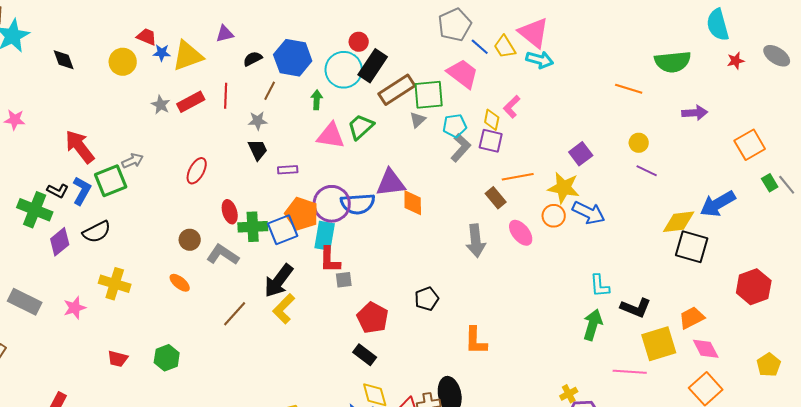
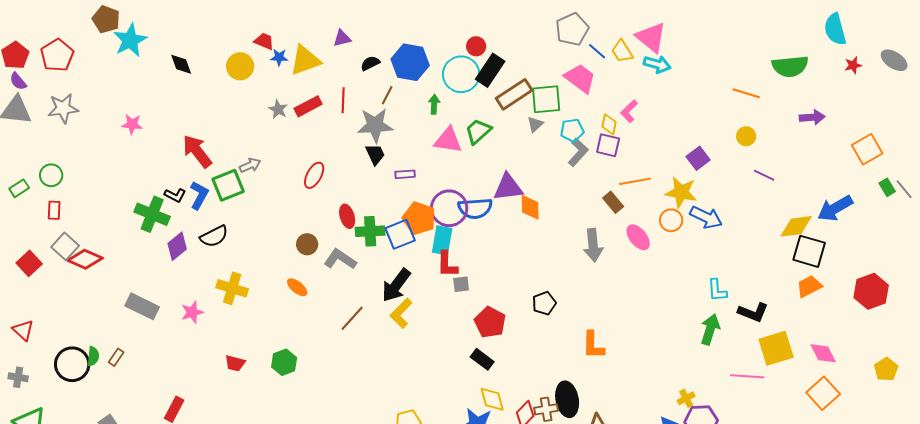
gray star: (258, 121) -> (375, 125), size x1.8
yellow circle: (639, 143) -> (746, 136), moved
orange trapezoid: (692, 318) -> (809, 286), moved

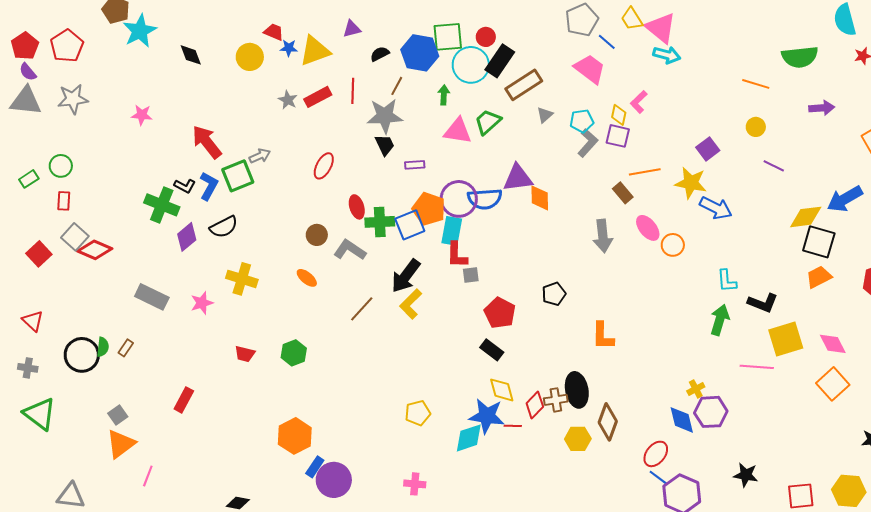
yellow trapezoid: (622, 51) -> (632, 19), moved
green square: (546, 99) -> (448, 37), moved
orange circle: (671, 220) -> (673, 245), moved

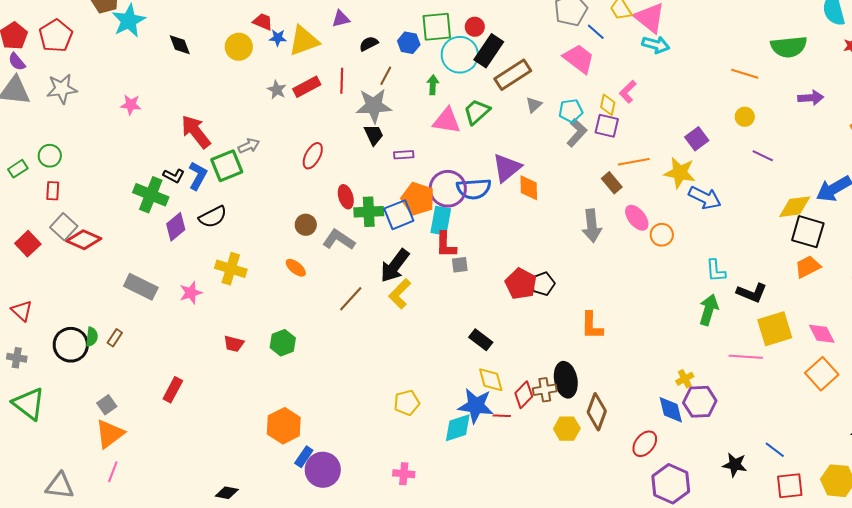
blue hexagon: (420, 53) -> (409, 43), size x0.6
purple triangle: (518, 178) -> (507, 168), turned -32
red pentagon: (500, 313) -> (521, 284), moved
pink line: (148, 476) -> (113, 472), moved
blue line: (659, 478) -> (775, 450), moved

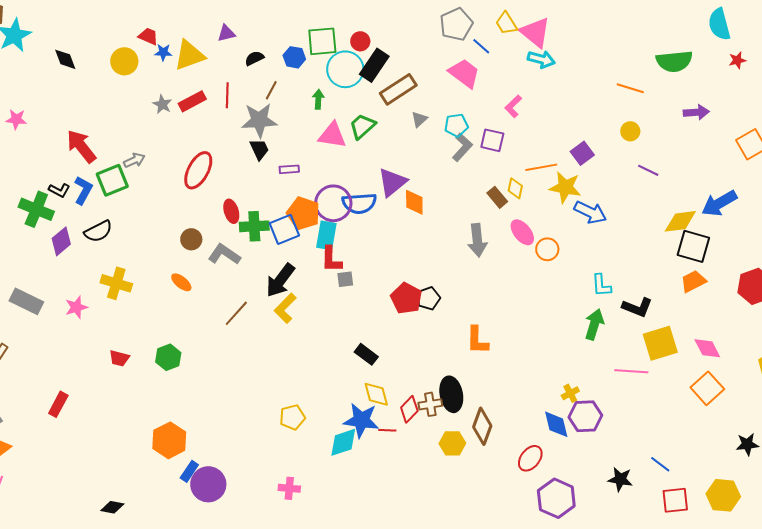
yellow diamond: (608, 105) -> (515, 188), moved
red ellipse: (313, 156) -> (198, 170), size x1.4
orange line: (634, 162) -> (541, 167), moved

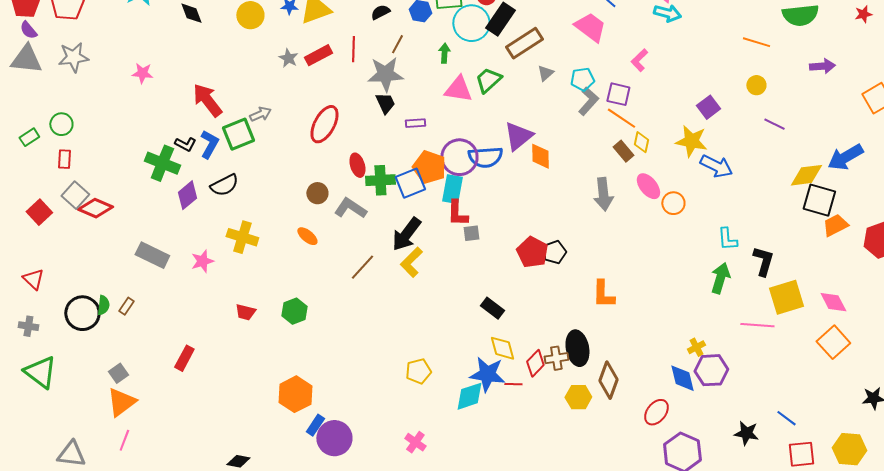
orange line: (541, 167) -> (621, 118), moved, turned 44
orange trapezoid: (693, 281) -> (835, 225), moved
black L-shape: (637, 307) -> (763, 261), turned -96
pink cross: (289, 488) -> (415, 442), turned 30

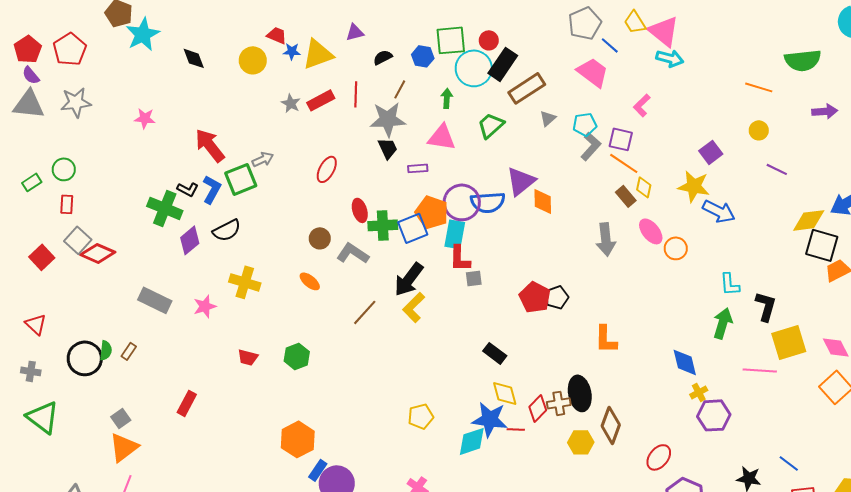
pink triangle: (458, 89) -> (442, 137), moved
red ellipse: (324, 124) -> (327, 169), size x0.7
blue diamond: (682, 378) -> (685, 362), moved

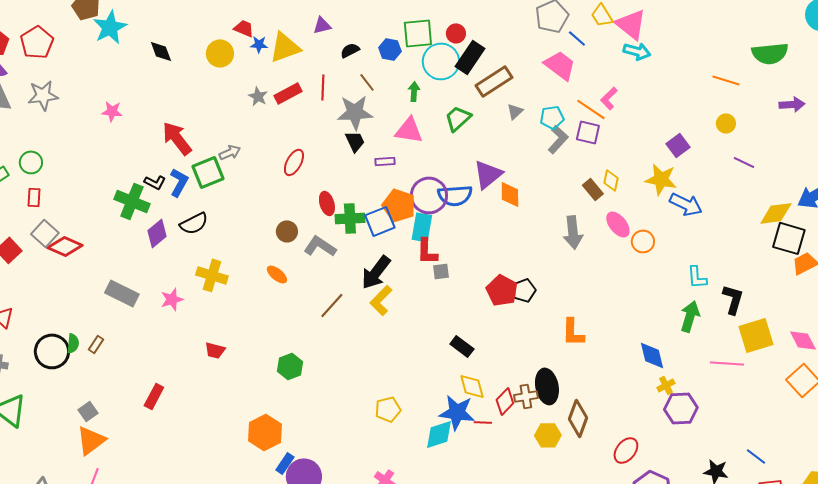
brown line: (400, 89) -> (367, 82), turned -66
orange line: (624, 163) -> (591, 109), moved
green hexagon: (297, 356) -> (290, 366), moved

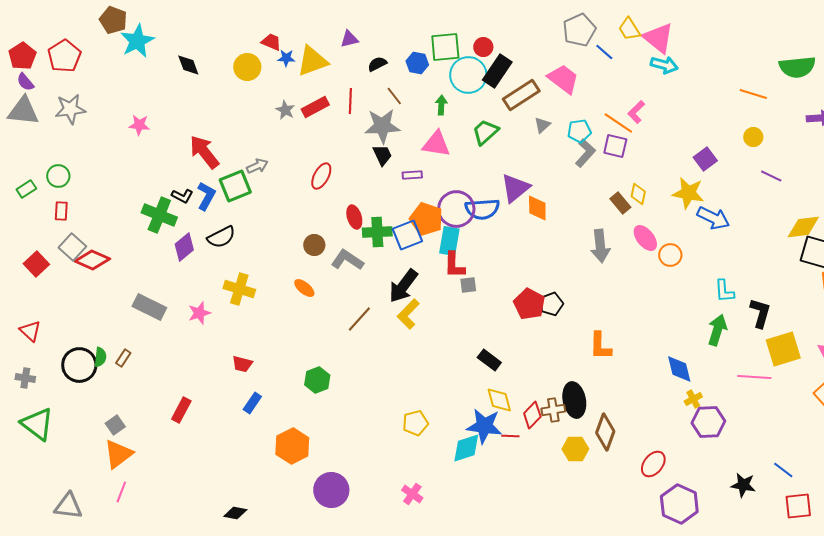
pink trapezoid: (560, 65) -> (563, 79), moved
blue rectangle: (285, 463) -> (252, 403), moved

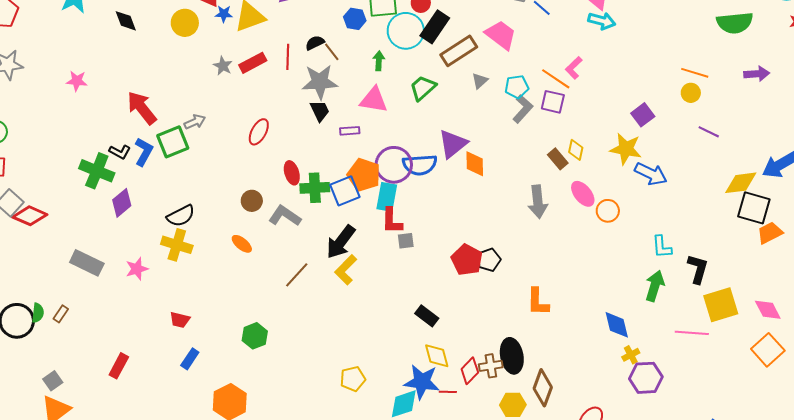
black semicircle: (377, 64) -> (315, 43), moved
orange line: (753, 94) -> (695, 73), moved
black semicircle: (221, 237) -> (181, 216), moved

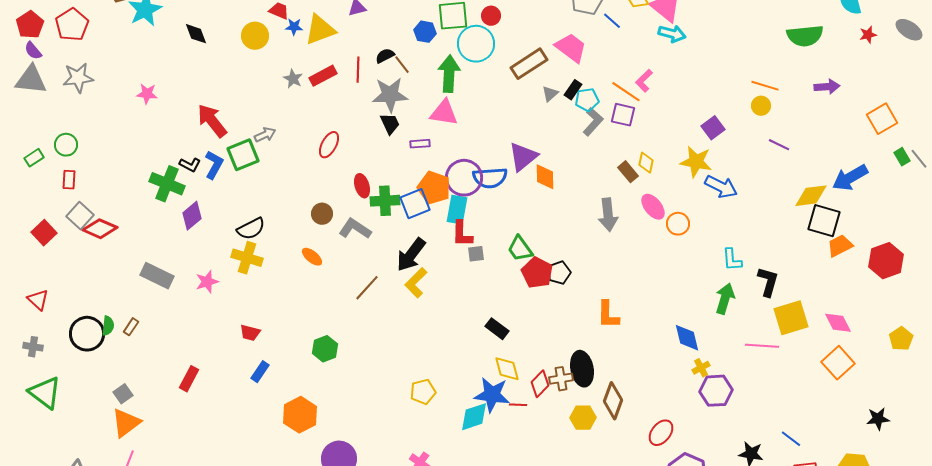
black rectangle: (435, 27) -> (573, 90), moved, size x0.6
green arrow: (379, 61) -> (449, 74), size x1.8
green trapezoid: (423, 88) -> (520, 249), moved, turned -84

